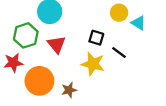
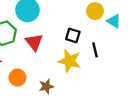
black line: (119, 52) -> (95, 50), turned 40
orange circle: (39, 81) -> (18, 78), size x0.6

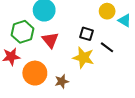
black line: (95, 50) -> (107, 47), turned -40
orange circle: (18, 78) -> (35, 73), size x1.5

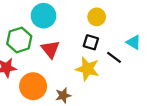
yellow circle: (107, 11) -> (97, 17), moved
cyan triangle: (125, 20) -> (134, 42), moved

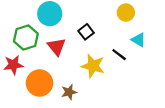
yellow circle: (97, 17) -> (126, 13), moved
black square: (91, 42) -> (86, 32), moved, turned 35

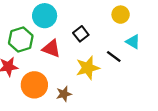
red triangle: (57, 47) -> (51, 49), turned -30
yellow star: (93, 66) -> (88, 68), turned -30

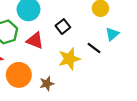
cyan triangle: (133, 42) -> (112, 34), turned 48

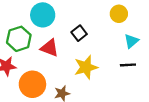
black line: (94, 48) -> (128, 65), moved, turned -40

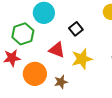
red triangle: (50, 48) -> (57, 50), moved

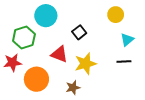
brown star: (61, 82) -> (73, 88), moved

